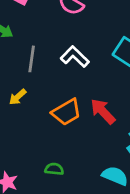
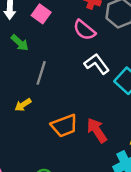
white L-shape: (75, 57) -> (97, 64), moved

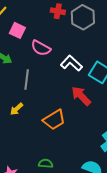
pink semicircle: (84, 30) -> (41, 48), moved
red arrow: (97, 130) -> (81, 96), moved

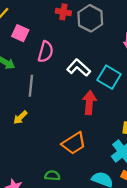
pink semicircle: (41, 48) -> (46, 52), turned -102
red arrow: (81, 96) -> (89, 103), turned 50
orange trapezoid: (54, 120) -> (74, 143), moved

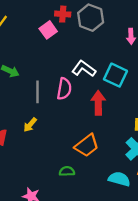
pink square: (20, 33) -> (48, 30), moved, turned 35
pink semicircle: (46, 52) -> (64, 89), moved
green semicircle: (52, 175) -> (67, 171), moved

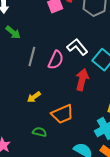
yellow arrow: (30, 125) -> (34, 97), moved

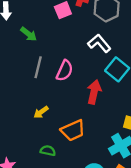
green arrow: (13, 32) -> (29, 34), moved
white L-shape: (77, 47) -> (99, 43), moved

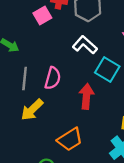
yellow arrow: (41, 112) -> (32, 110), moved, size x1.5

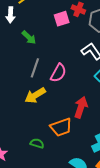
red arrow: (86, 96) -> (81, 107), moved

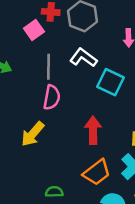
gray line: (35, 68) -> (48, 67), moved
orange trapezoid: (61, 127) -> (97, 172), moved

